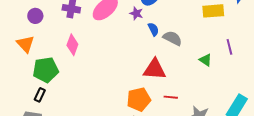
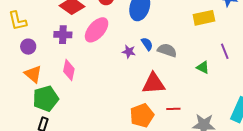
purple star: (136, 13) -> (129, 52), moved
orange triangle: (25, 44) -> (33, 74), moved

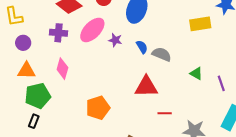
purple line: (225, 51) -> (221, 83), moved
purple star: (129, 52) -> (115, 40), moved
orange triangle: (33, 74) -> (27, 71), turned -42
orange pentagon: (142, 115) -> (98, 108), moved

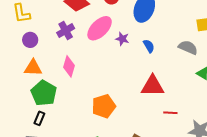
purple cross: (58, 33) -> (66, 31), turned -36
gray semicircle: (162, 54) -> (188, 47), moved
green pentagon: (38, 96) -> (44, 93), turned -30

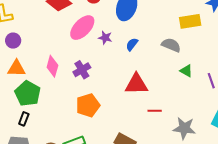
purple cross: (66, 31) -> (82, 70), moved
blue semicircle: (149, 46) -> (132, 44), turned -112

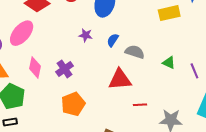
pink ellipse: (82, 28) -> (22, 33), moved
gray semicircle: (171, 45) -> (135, 52), moved
black rectangle: (24, 119) -> (10, 122), turned 64

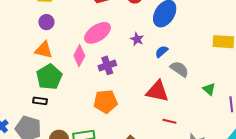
pink ellipse: (22, 33) -> (98, 33), moved

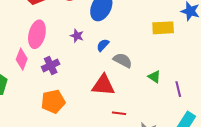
pink ellipse: (98, 33) -> (37, 34), turned -36

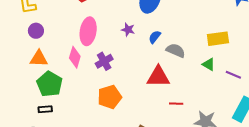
yellow rectangle: (163, 28) -> (218, 39), moved
purple line: (178, 89) -> (233, 75), turned -49

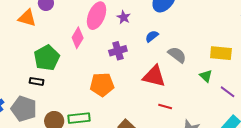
purple star: (128, 30) -> (124, 17), moved
blue semicircle: (155, 37) -> (152, 36), moved
orange triangle: (39, 59) -> (27, 18), moved
purple cross: (104, 61) -> (118, 51), moved

